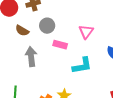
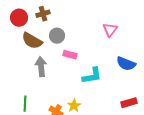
brown semicircle: (22, 31) -> (32, 41), size x1.5
pink triangle: (86, 32) -> (110, 30), moved

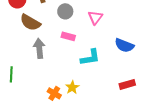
pink triangle: (110, 30) -> (95, 17), moved
gray circle: (57, 36) -> (65, 11), moved
green line: (25, 104) -> (11, 74), moved

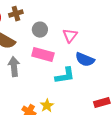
pink rectangle: (68, 36) -> (43, 55), size x1.5
blue semicircle: (124, 45) -> (85, 60), moved

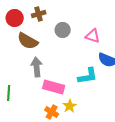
pink triangle: (70, 36) -> (93, 36), turned -49
pink rectangle: (43, 55) -> (54, 87), moved

